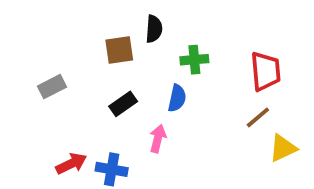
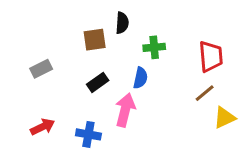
pink arrow: (158, 139) -> (125, 110), size x1.5
red arrow: (71, 164) -> (43, 127), moved

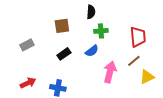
black semicircle: (122, 23) -> (91, 12), moved
blue semicircle: (140, 78) -> (92, 51), turned 40
pink arrow: (125, 110) -> (110, 72), moved

